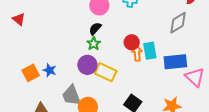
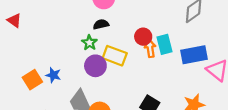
black semicircle: (95, 29) -> (101, 24), turned 40
green star: (94, 44) -> (89, 43), moved
yellow rectangle: (106, 72) -> (115, 56), moved

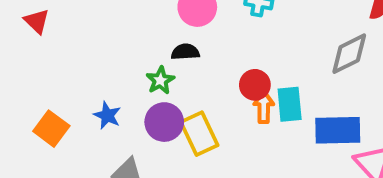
yellow rectangle: (115, 56) -> (199, 134), moved, turned 35
blue star: (53, 75) -> (107, 115), moved
orange square: (32, 80) -> (51, 129), turned -30

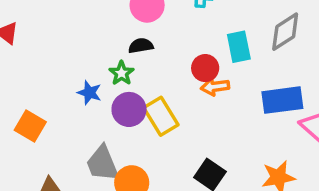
cyan rectangle: (290, 104) -> (239, 47), moved
orange arrow: (264, 107) -> (215, 87), turned -92
blue star: (107, 115) -> (89, 93), moved

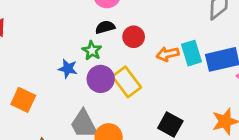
cyan rectangle: (239, 47) -> (192, 53), moved
red circle: (205, 68) -> (134, 37), moved

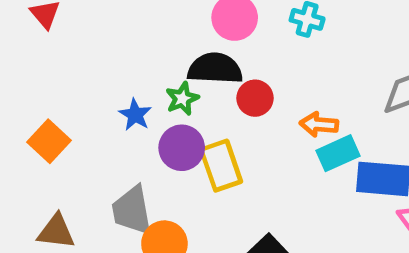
black semicircle: (105, 27) -> (215, 68), size x1.6
cyan rectangle: (192, 53) -> (338, 153), turned 65
orange arrow: (168, 54) -> (319, 124), moved

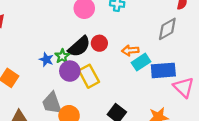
black semicircle: (215, 68) -> (79, 47), moved, turned 145
green star: (182, 99) -> (62, 56), moved

